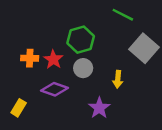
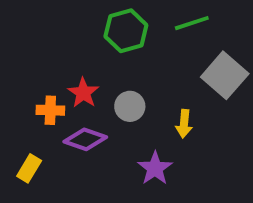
green line: (123, 15) -> (192, 23), turned -45
green hexagon: (81, 40) -> (126, 31), moved
orange cross: (30, 58) -> (50, 110), moved

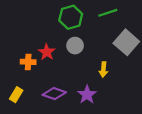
gray circle: (130, 106) -> (75, 46), moved
purple diamond: (85, 139) -> (54, 94), moved

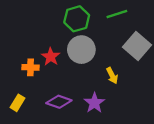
gray circle: (75, 46) -> (81, 50), size x1.5
yellow arrow: (103, 70) -> (112, 76), turned -32

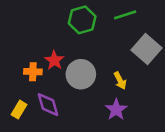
gray circle: (81, 50) -> (81, 74), moved
purple diamond: (59, 102) -> (48, 105), moved, turned 55
purple star: (94, 103) -> (116, 110), moved

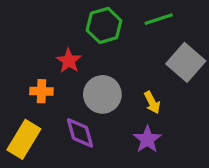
red star: (54, 60) -> (69, 61), moved
purple diamond: (48, 105) -> (80, 133), moved
yellow rectangle: (19, 110) -> (24, 139), size x1.6

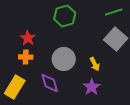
green line: (159, 19) -> (114, 12), moved
red star: (69, 61) -> (28, 38), moved

